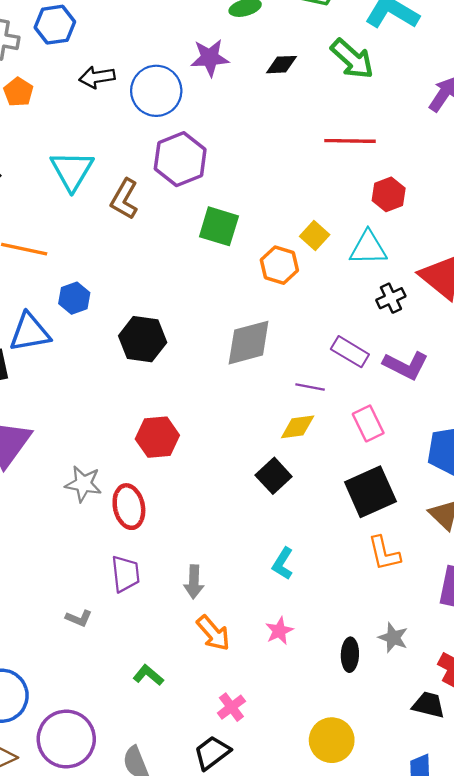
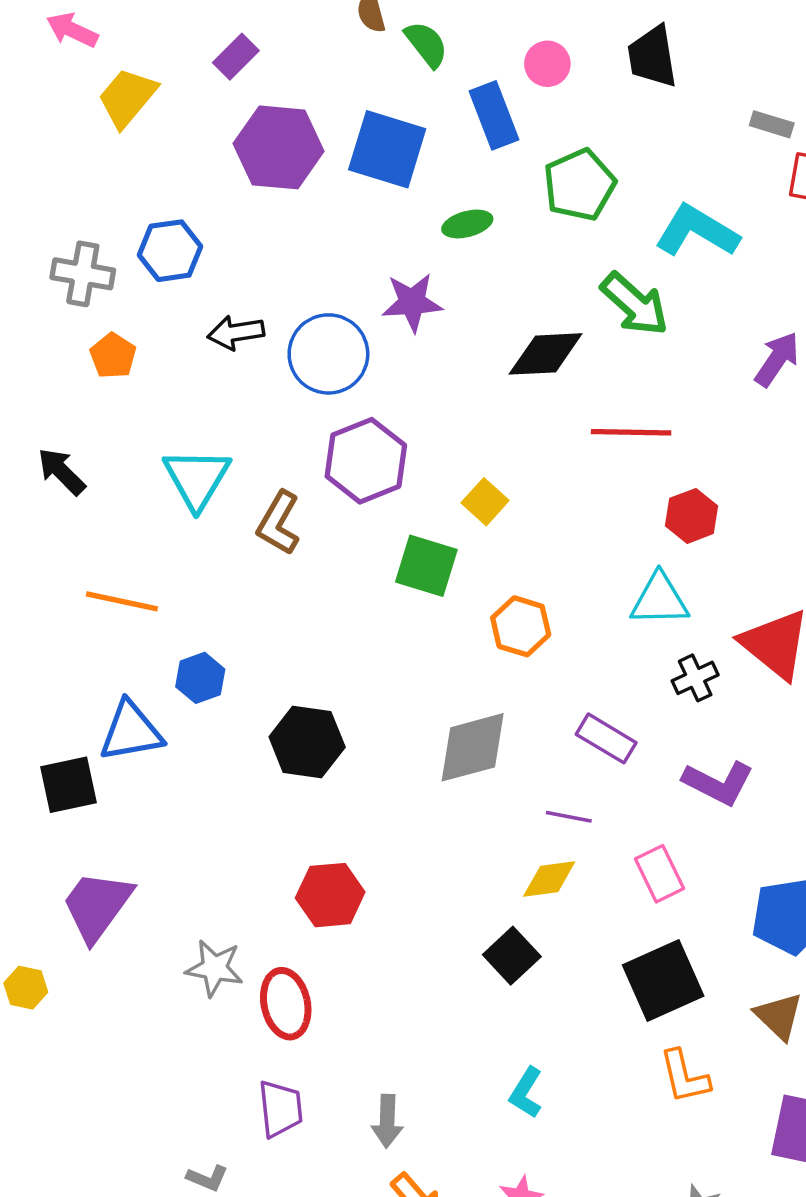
black diamond: (282, 65) -> (546, 354), moved, size x1.5
yellow square: (315, 235) -> (485, 502), moved
purple rectangle: (350, 352) -> (606, 738), moved

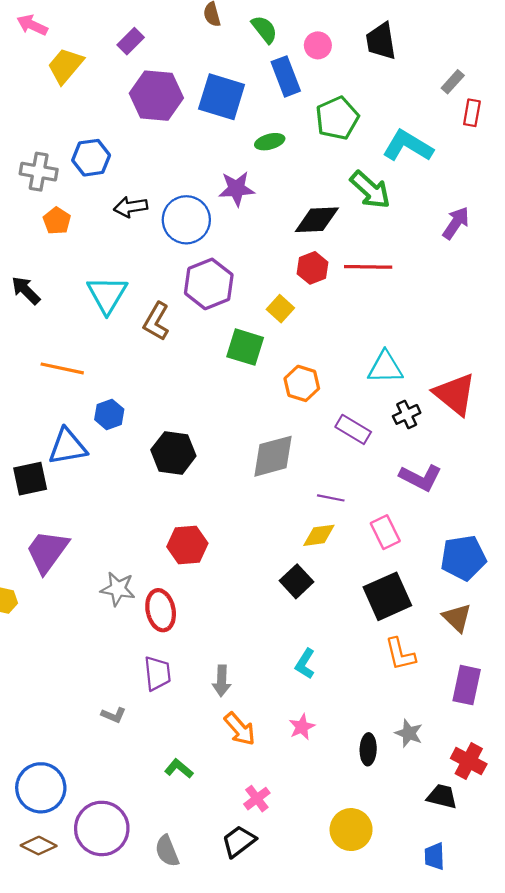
green semicircle: (426, 44) -> (264, 29), moved
gray rectangle: (772, 124) -> (453, 82), turned -65
red hexagon: (692, 516) -> (313, 268), moved
purple rectangle: (606, 738) -> (353, 429), moved

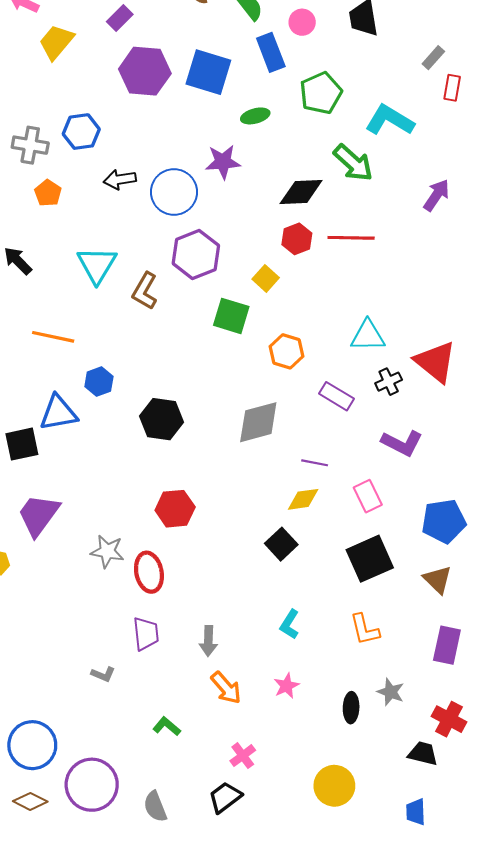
orange L-shape: (400, 654) -> (365, 630), moved

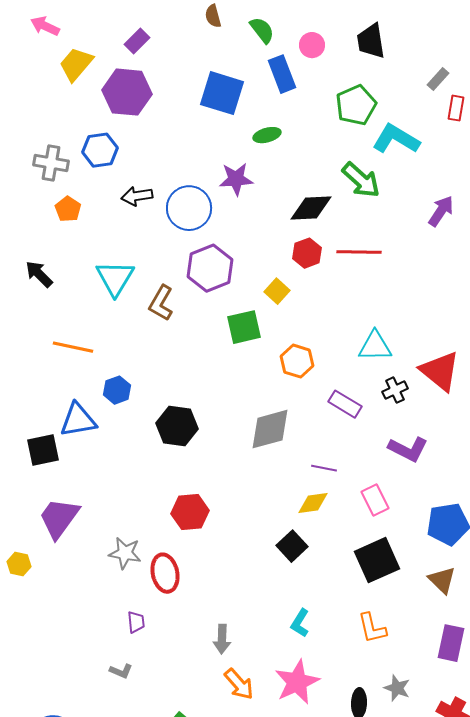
purple hexagon: (145, 71) -> (127, 92), moved
green pentagon: (321, 93) -> (356, 105), moved
green square: (231, 316) -> (244, 327), turned -30
purple trapezoid: (146, 634) -> (136, 622), moved, size x0.7
pink star: (286, 686) -> (297, 682), size x1.8

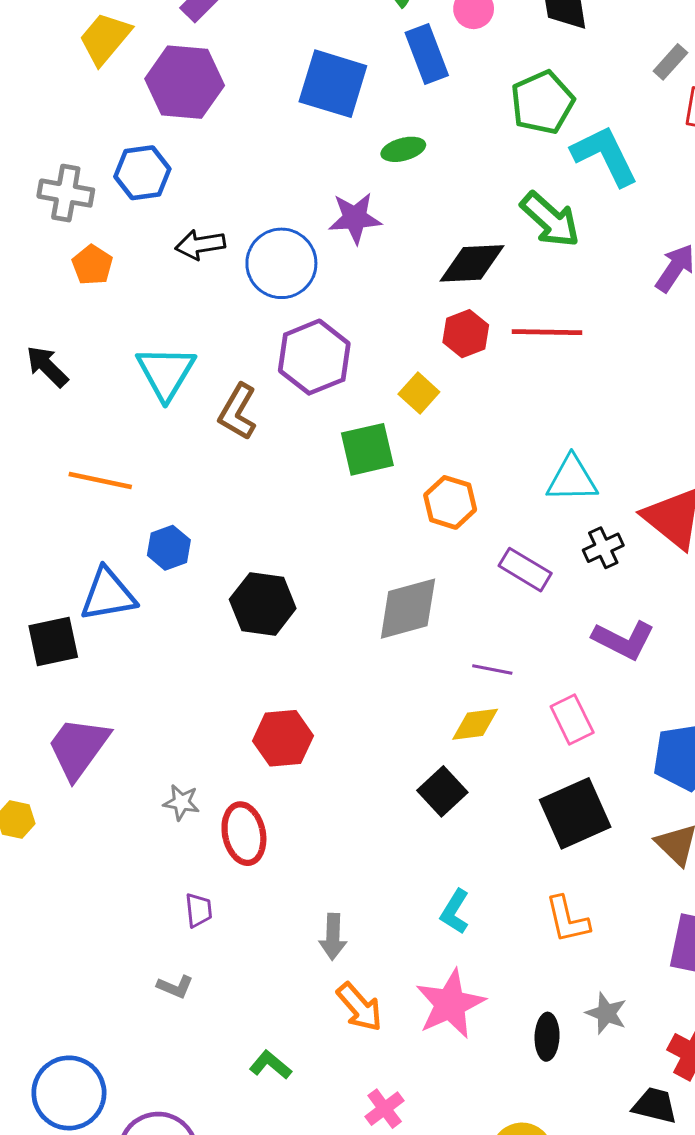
cyan L-shape: (396, 139) -> (605, 156), turned 33
gray star: (125, 553) -> (181, 802), size x0.7

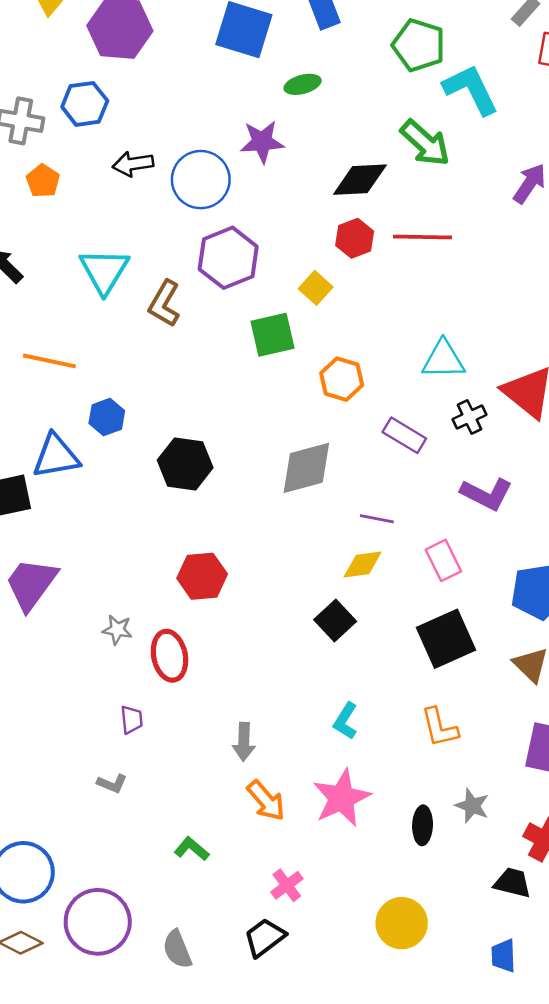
green pentagon: (542, 102) -> (419, 45), turned -30

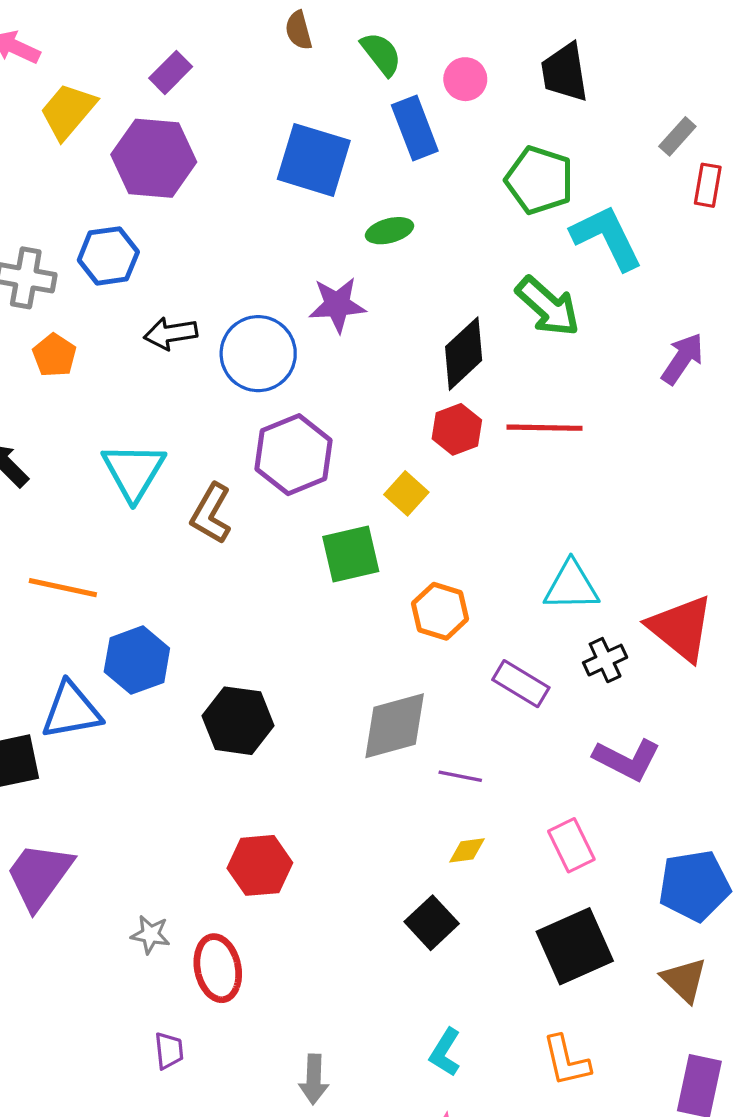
black diamond: (360, 180) -> (464, 354), turned -40
blue hexagon: (107, 417) -> (137, 660), size x1.4
purple line: (377, 519) -> (460, 776), moved
yellow diamond: (363, 564) -> (467, 850), size x0.7

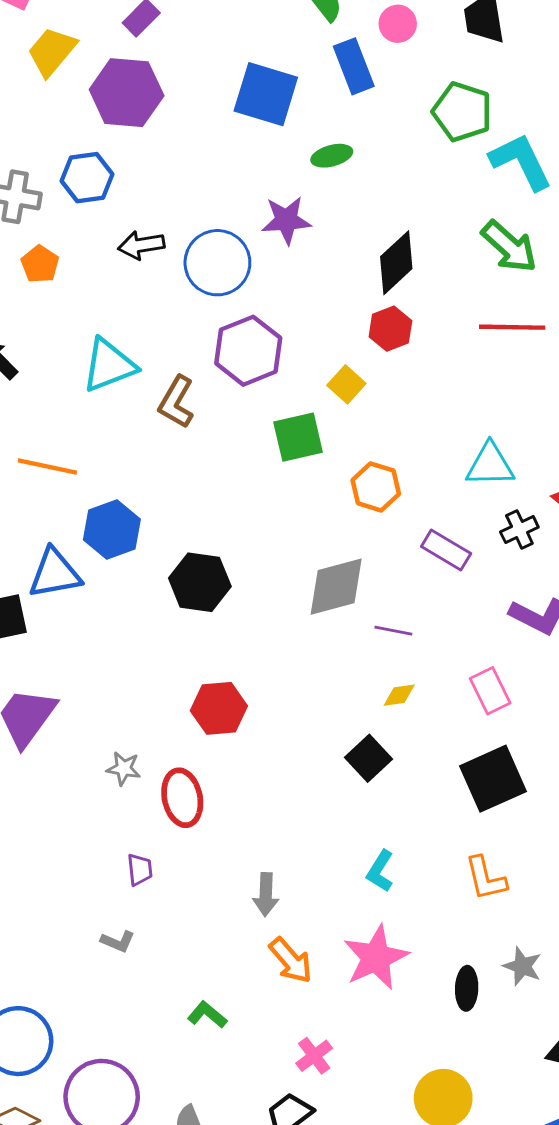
green arrow: (548, 306) -> (509, 247), moved
red line: (544, 428) -> (512, 327), moved
cyan triangle: (134, 471) -> (109, 365), turned 38

